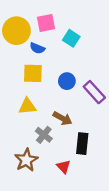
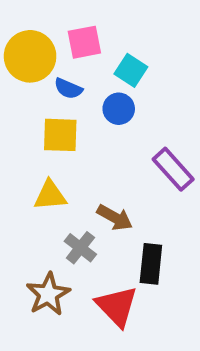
blue circle: (67, 81) -> (119, 109), moved
red triangle: (64, 167) -> (117, 306), size x1.6

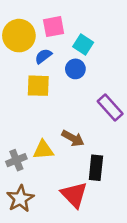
blue semicircle: (68, 89) -> (43, 56), turned 120
yellow triangle: (50, 195) -> (43, 150), moved
gray cross: (80, 248) -> (16, 160), moved, turned 30
brown star: (48, 294) -> (20, 199), moved

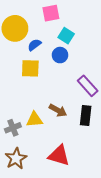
pink square: (54, 27) -> (51, 13), moved
black rectangle: (96, 168) -> (86, 115), moved
red triangle: (74, 195) -> (59, 155), turned -30

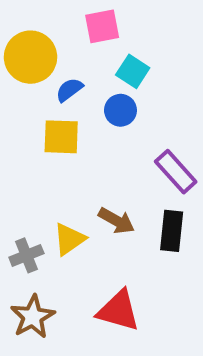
yellow triangle: (34, 120) -> (69, 239), turned -30

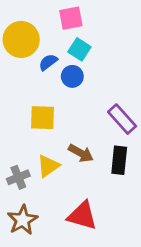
cyan square: (133, 71) -> (79, 49), moved
blue circle: (120, 110) -> (72, 76), moved
yellow square: (61, 137) -> (42, 118), moved

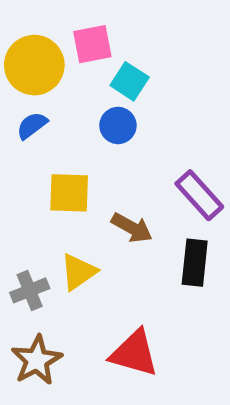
pink square: (71, 18) -> (92, 44), moved
blue semicircle: (48, 62) -> (32, 125), moved
brown arrow: (81, 153) -> (132, 228), moved

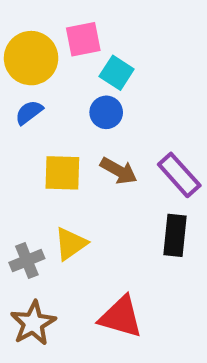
brown arrow: (132, 228) -> (119, 171), moved

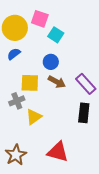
pink square: (83, 39) -> (40, 19), turned 30
blue circle: (106, 112) -> (51, 62), moved
gray cross: (27, 261) -> (17, 101), moved

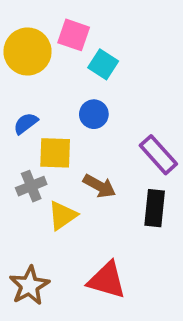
blue semicircle: (14, 54) -> (26, 123), moved
brown arrow: (57, 82) -> (99, 186), moved

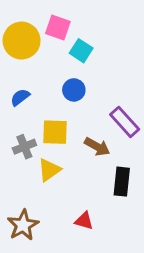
yellow square: (55, 153) -> (55, 132), moved
brown arrow: (99, 186) -> (97, 147), moved
black rectangle: (155, 208) -> (122, 182), moved
red triangle: (107, 280) -> (84, 221), size x0.6

